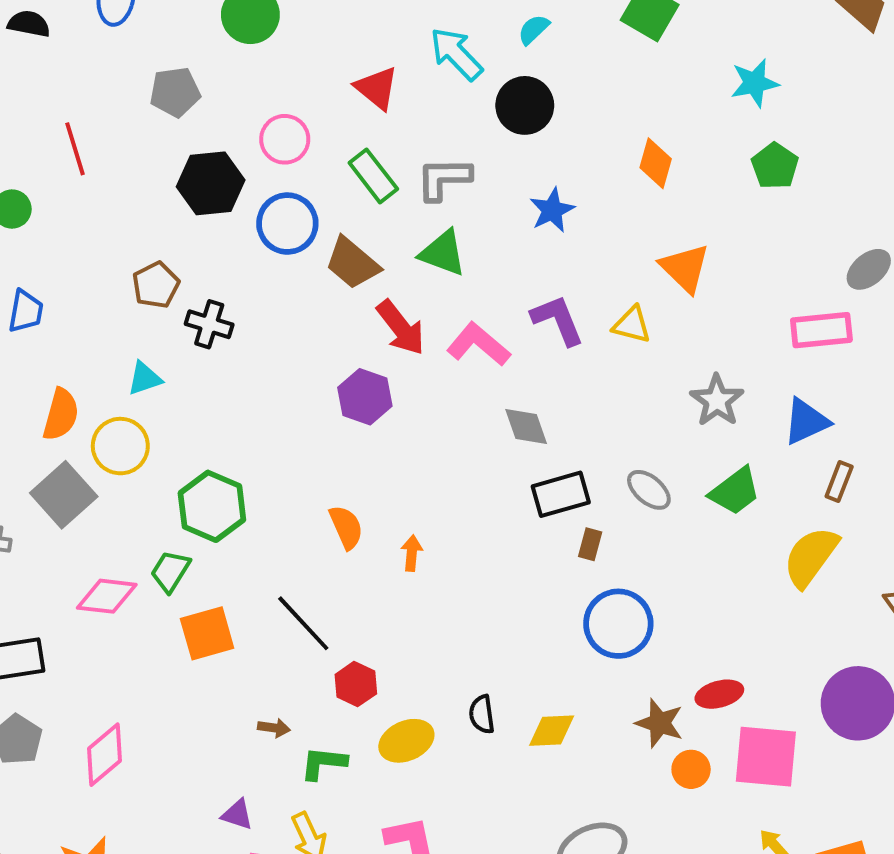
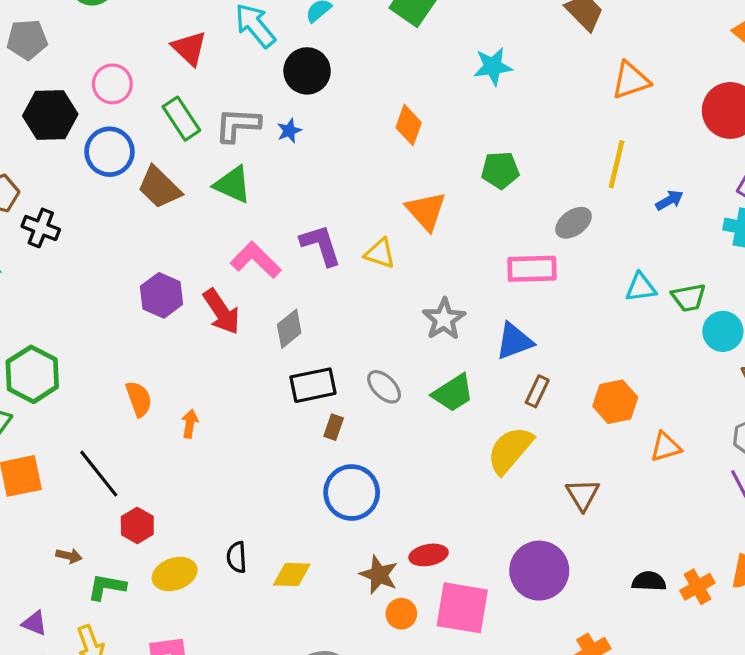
green pentagon: (775, 166) -> (500, 170), moved, turned 30
blue star: (552, 210) -> (289, 131), moved, size x0.7
red arrow: (401, 328) -> (221, 312), moved
gray diamond: (526, 426) -> (289, 329), turned 66

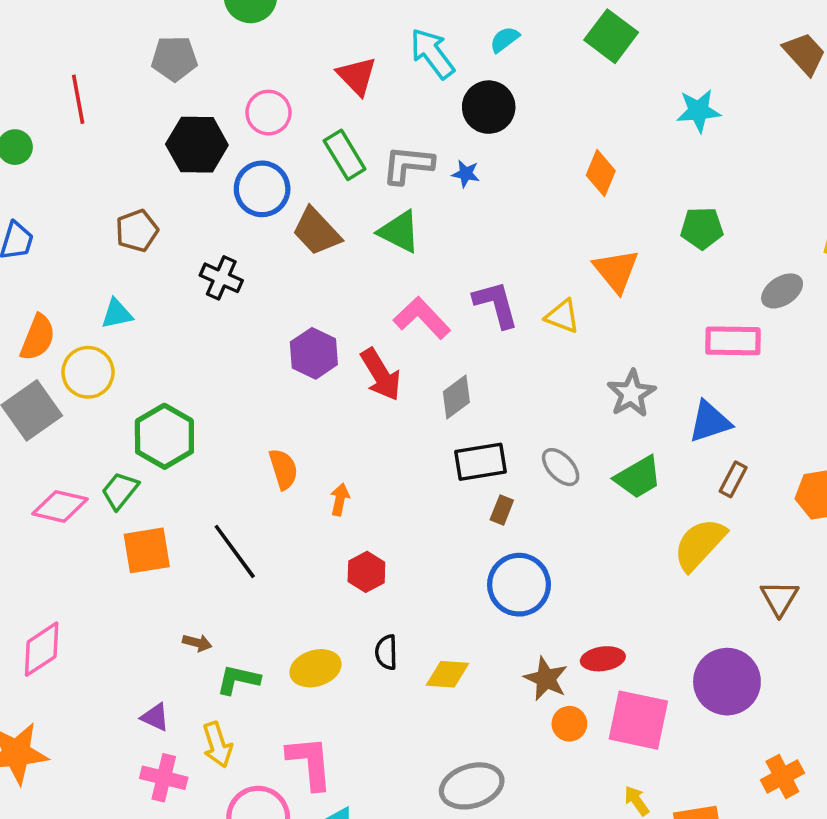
blue star: (289, 131) -> (466, 174), turned 30
black cross: (41, 228) -> (221, 278), moved
red hexagon: (137, 525) -> (366, 572), moved

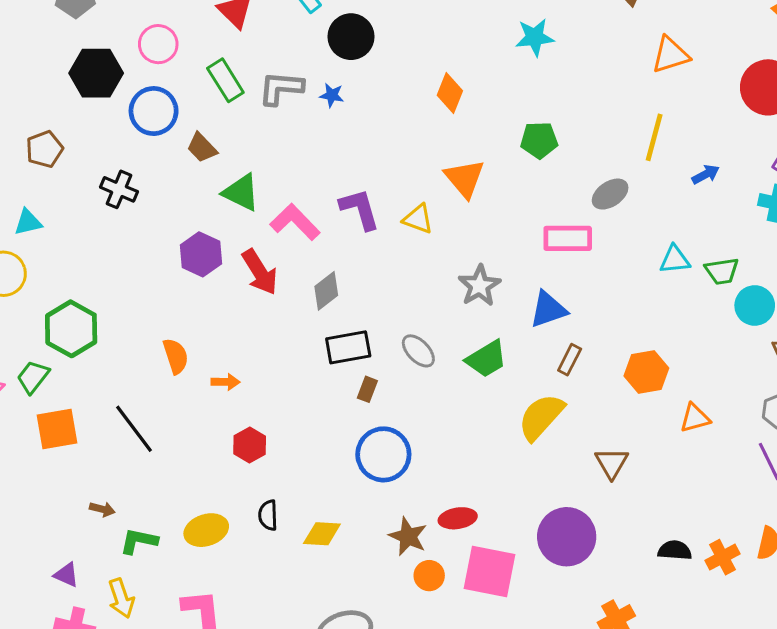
brown trapezoid: (317, 231) -> (202, 148), size x0.7
green triangle: (399, 232) -> (241, 192), moved
orange arrow: (340, 499) -> (225, 382), turned 80

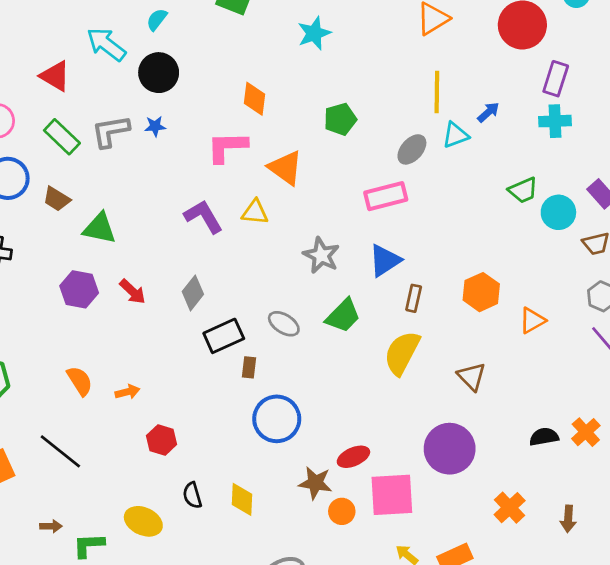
pink L-shape: (295, 222) -> (227, 147), moved, turned -33
cyan triangle: (675, 260) -> (455, 135), moved
red arrow: (260, 272) -> (133, 292), size x0.7
yellow ellipse: (206, 530) -> (143, 521), turned 57
yellow diamond: (322, 534) -> (242, 499), turned -76

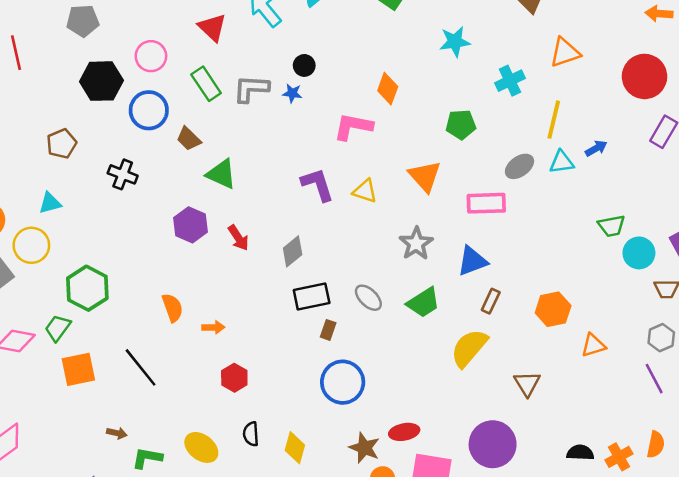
black circle: (159, 73) -> (304, 65), moved, size x0.6
cyan cross: (555, 121) -> (510, 81), moved, turned -36
orange triangle: (285, 168) -> (425, 176), moved

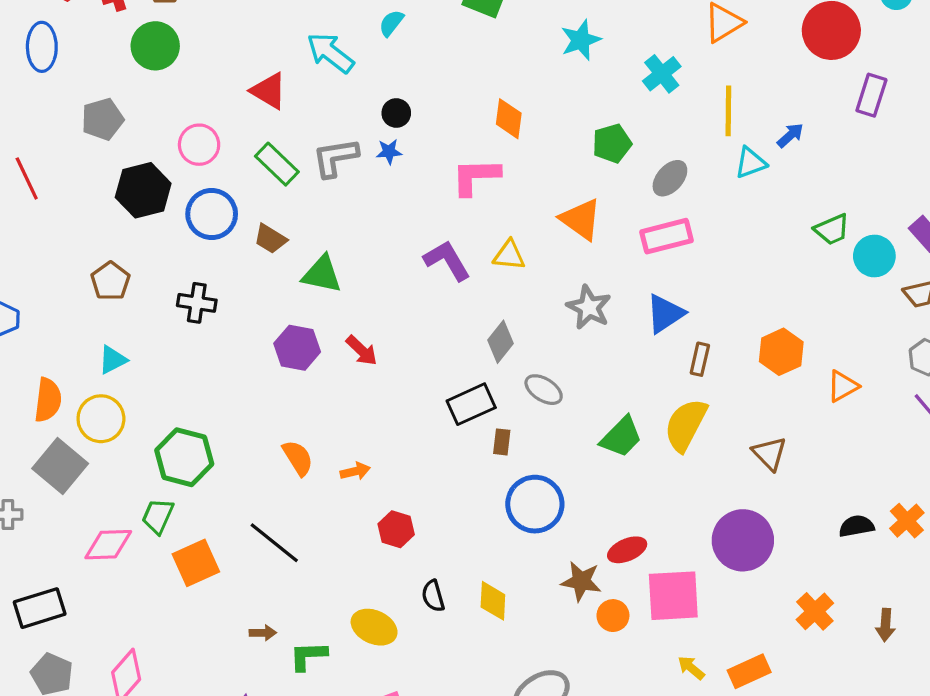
gray ellipse: (519, 166) -> (670, 178), moved
gray diamond: (293, 251) -> (500, 342), moved
green trapezoid: (424, 303) -> (621, 437), moved

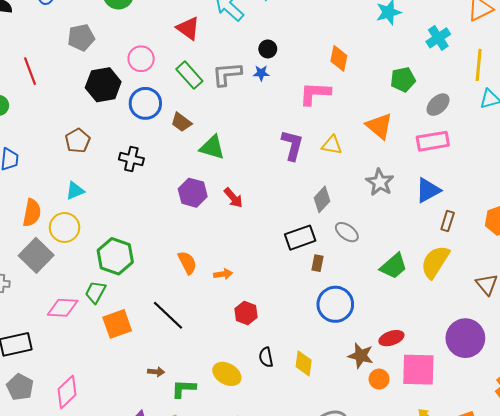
purple L-shape: (447, 260) -> (292, 145), turned 40

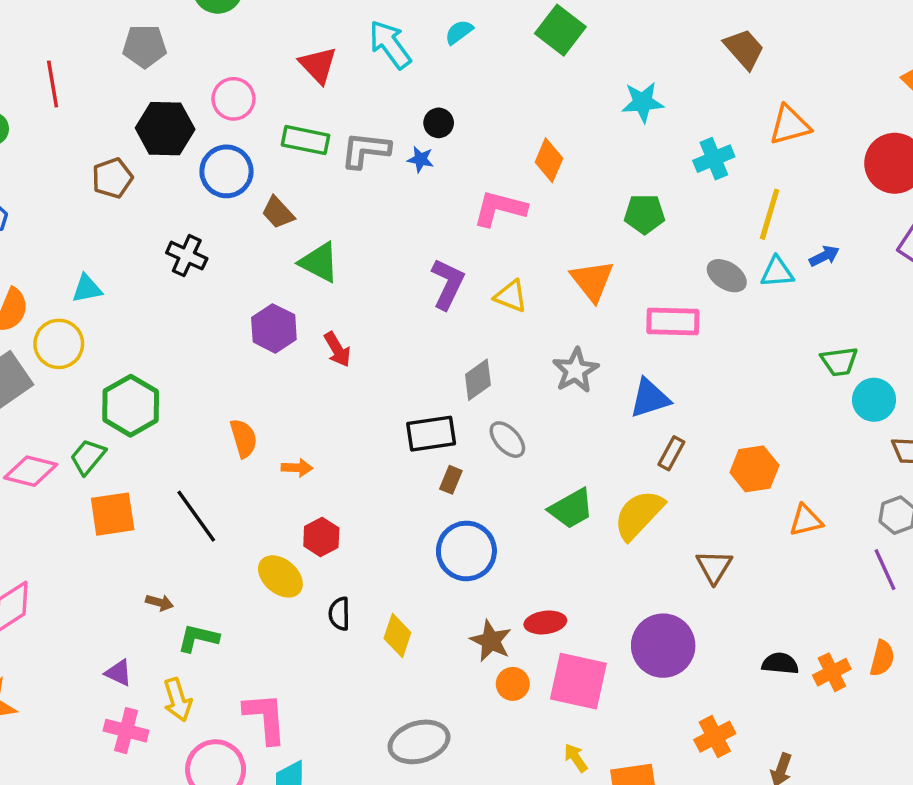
green rectangle: (189, 75) -> (305, 140), turned -48
gray ellipse: (438, 105) -> (727, 276), moved, turned 65
brown pentagon: (78, 141) -> (112, 178), moved
yellow ellipse: (227, 374) -> (280, 576), moved

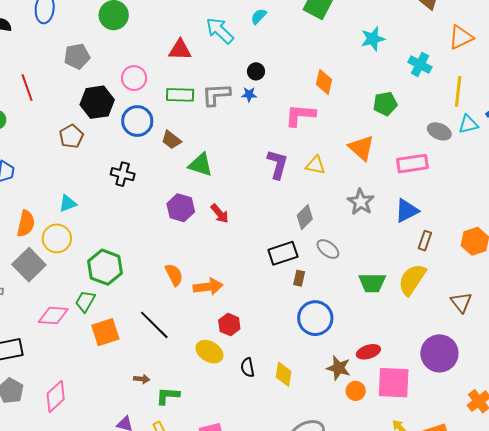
red triangle: (318, 65) -> (180, 50), turned -35
cyan cross: (714, 159) -> (420, 65), turned -30
orange arrow: (297, 468) -> (208, 287), size x1.6
green trapezoid: (571, 509) -> (372, 283), turned 40

